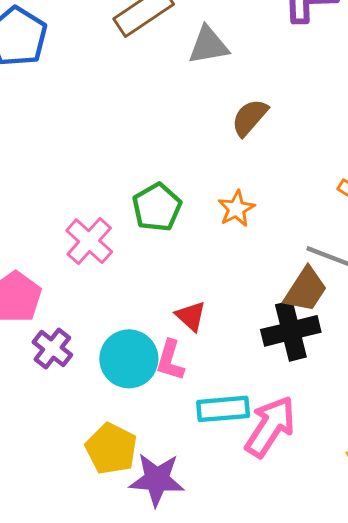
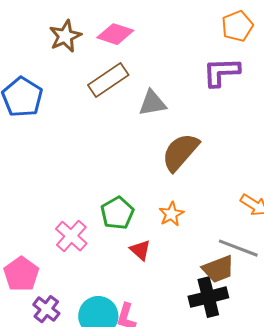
brown semicircle: (250, 117) -> (180, 152), size x1.5
brown trapezoid: (306, 290) -> (218, 269), turned 36
red triangle: (191, 316) -> (140, 250), moved

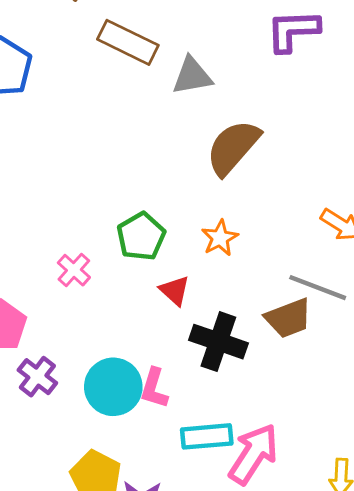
brown rectangle: (108, 80) -> (128, 42), turned 60
pink cross: (71, 236) -> (74, 270), size x0.7
black cross: (208, 297) -> (218, 342), moved, turned 33

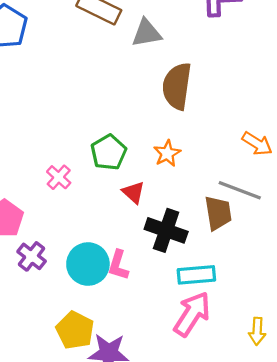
brown semicircle: (233, 147) -> (177, 86), turned -33
brown trapezoid: (288, 318) -> (218, 213), turned -78
cyan rectangle: (207, 436) -> (196, 275), moved

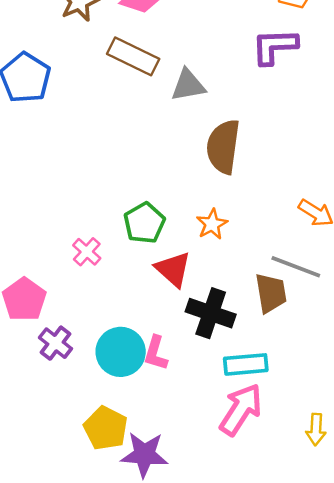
red triangle: (134, 192) -> (173, 269), size x1.4

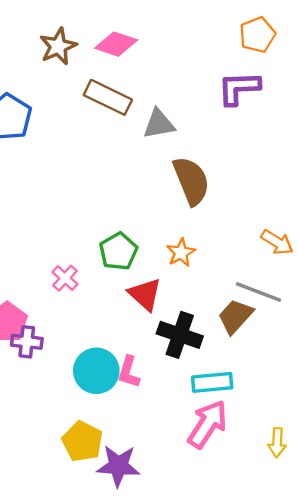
brown semicircle: (223, 147) -> (191, 181), turned 150
brown trapezoid: (271, 293) -> (235, 316), turned -129
purple cross: (55, 343) -> (27, 342), moved, turned -32

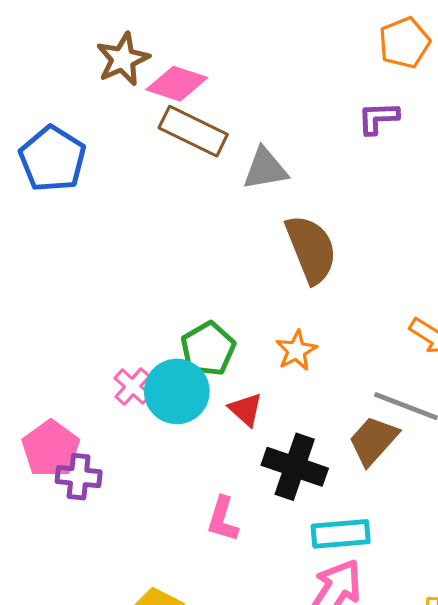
pink diamond: (116, 44) -> (177, 84), moved
purple L-shape: (239, 88) -> (378, 118), size x0.7
red triangle: (145, 294) -> (246, 409), size x0.7
cyan circle: (96, 371) -> (177, 391), moved

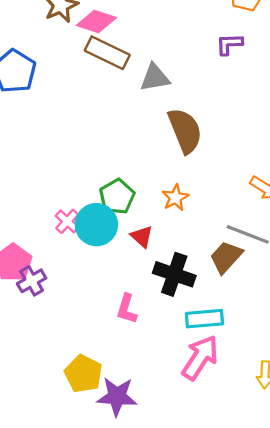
purple cross: (79, 477) -> (32, 281), turned -36

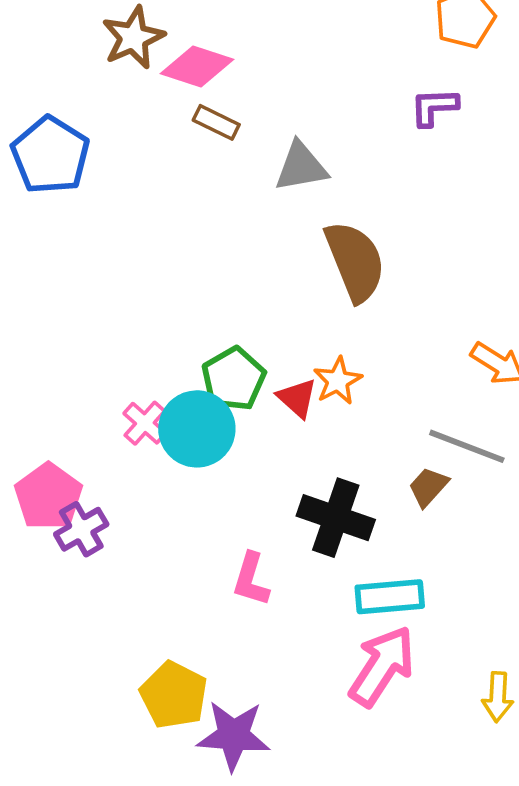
brown rectangle: (107, 53) -> (216, 122), size x0.6
red triangle: (142, 237) -> (297, 398), moved
brown trapezoid: (226, 257) -> (428, 487), size x0.7

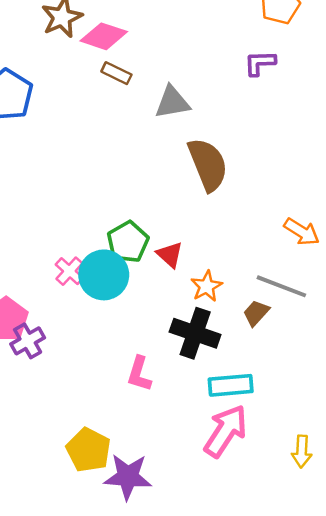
orange star: (338, 381) -> (207, 286), moved

